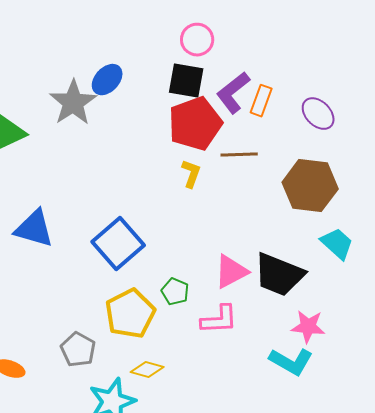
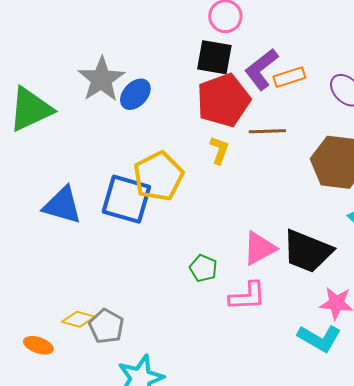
blue ellipse: (107, 80) -> (135, 94), moved
orange rectangle: (261, 101) -> (289, 77), turned 52
blue square: (118, 244) -> (126, 199), moved, turned -33
yellow pentagon: (130, 314) -> (158, 176), moved
yellow diamond: (147, 370) -> (78, 319), moved

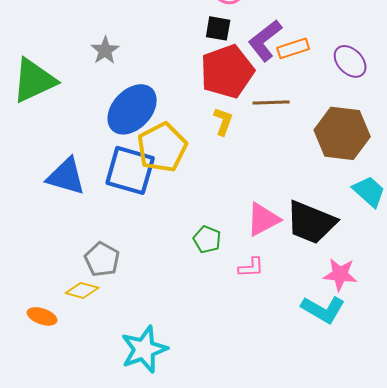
black square: (214, 57) -> (218, 28), size x0.7
gray star: (101, 79) -> (105, 50), size x0.6
blue ellipse: (135, 94) -> (132, 109), moved, size x1.6
pink L-shape: (247, 296) -> (251, 267), size x0.7
gray pentagon: (106, 326) -> (102, 259), moved

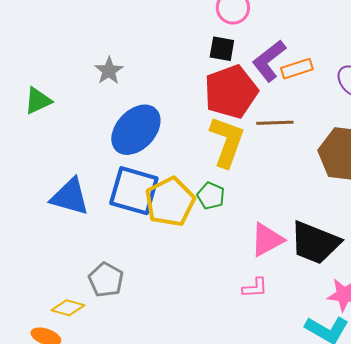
green triangle: (34, 80) -> (38, 101), size x0.6
yellow L-shape: (223, 121) -> (227, 142), size x1.8
yellow pentagon: (162, 147) -> (170, 202), moved
green pentagon: (207, 239) -> (211, 196), moved
yellow diamond: (82, 290) -> (68, 308), moved

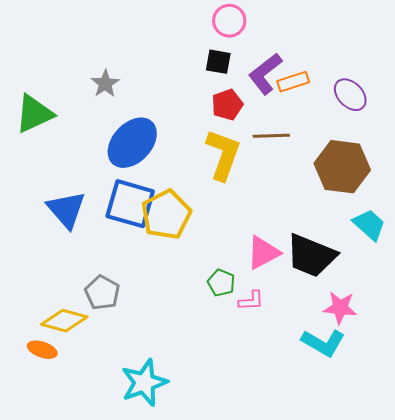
red pentagon: (231, 92) -> (227, 105), size x0.6
green triangle: (38, 101) -> (34, 114), size x1.4
green pentagon: (211, 196) -> (221, 283), moved
blue triangle: (70, 197) -> (66, 210), turned 33
yellow diamond: (68, 308) -> (64, 321), size x1.4

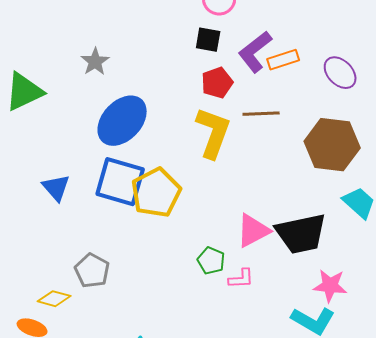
blue triangle: (66, 210) -> (56, 188), size x0.7
black trapezoid: (311, 256) -> (301, 234), turned -34
yellow diamond: (64, 321) -> (54, 299), size x0.7

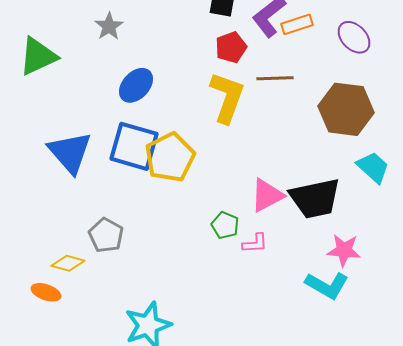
blue ellipse: (122, 121) -> (136, 85), size x0.7
blue triangle: (56, 188) -> (70, 152), size x1.6

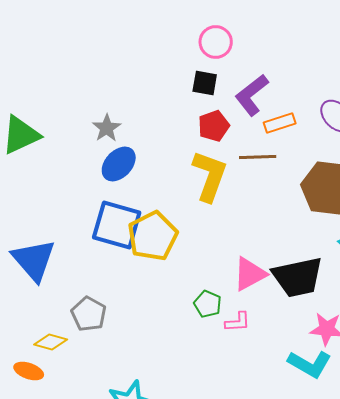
orange rectangle: (297, 24) -> (280, 123), moved
gray star: (109, 26) -> (107, 128), moved
blue triangle: (70, 152) -> (34, 260), moved

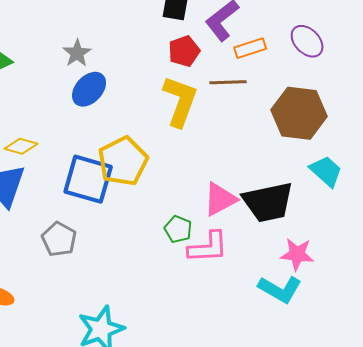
blue square: (117, 225) -> (88, 179), moved
pink L-shape: (238, 322) -> (208, 247), size x1.6
yellow diamond: (51, 342) -> (21, 146), moved

